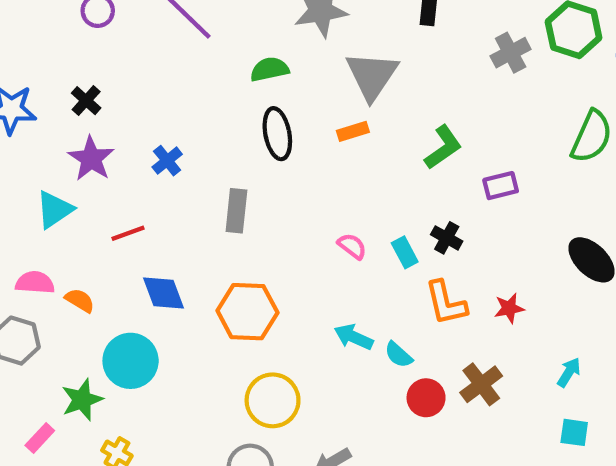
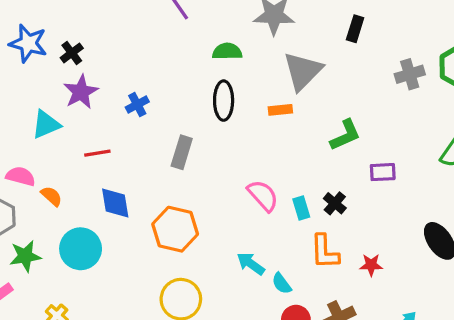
black cross: (86, 101) -> (72, 53), moved
pink semicircle: (352, 246) -> (263, 196), size x1.5
green star: (82, 400) -> (25, 256), moved

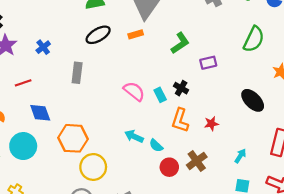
black ellipse: (224, 101) -> (98, 35), turned 70
orange hexagon: (175, 229) -> (73, 138), moved
orange L-shape: (325, 252) -> (180, 120), turned 30

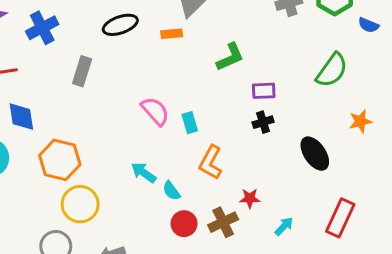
blue cross: (43, 47) -> (42, 28), size x1.5
black cross: (181, 88) -> (263, 122), moved, turned 32
red star: (211, 124) -> (250, 198), moved

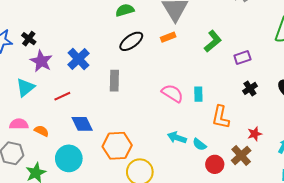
black cross: (263, 122) -> (250, 88), moved
cyan rectangle: (190, 123) -> (198, 94), turned 32

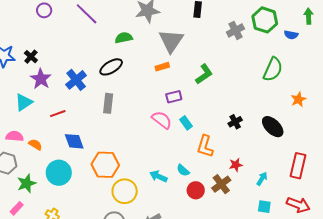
black ellipse: (131, 41) -> (111, 67), moved
purple rectangle: (242, 58) -> (174, 97), moved
cyan rectangle: (198, 94) -> (186, 123), turned -40
cyan arrow: (177, 138) -> (158, 176), moved

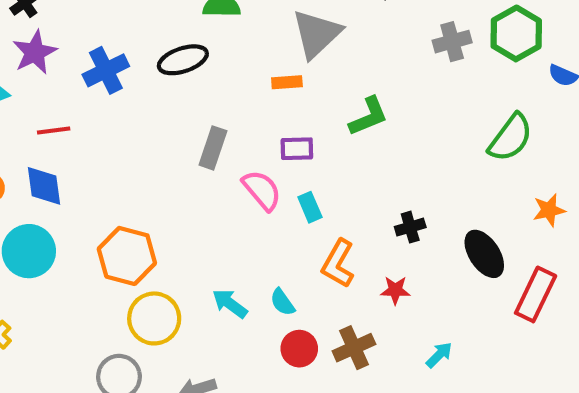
gray rectangle: (108, 103) -> (213, 148), moved
blue diamond: (74, 141) -> (44, 186), moved
red star: (236, 165) -> (395, 290), moved
red rectangle: (298, 166) -> (536, 294), moved

